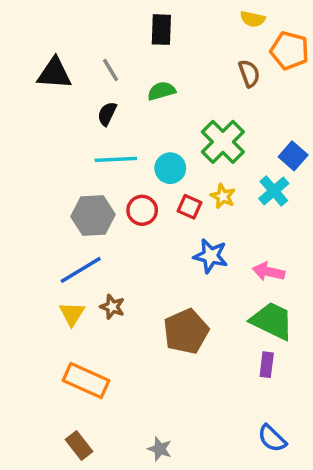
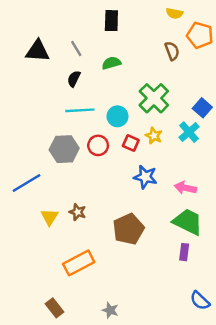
blue line: (81, 270) -> (27, 183), moved
orange rectangle: (86, 380) -> (79, 263), moved, turned -52
blue semicircle: (272, 438) -> (200, 301), moved

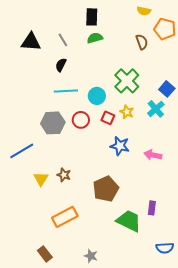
green semicircle: (111, 63) -> (95, 38), moved
green trapezoid: (188, 222) -> (129, 221), moved
blue semicircle: (200, 301) -> (165, 248), turned -48

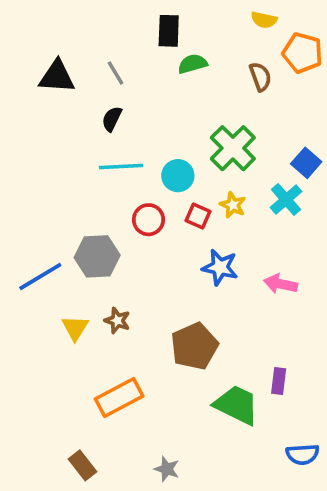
green semicircle: (95, 38) -> (193, 64), moved
gray hexagon: (53, 123) -> (97, 256), moved

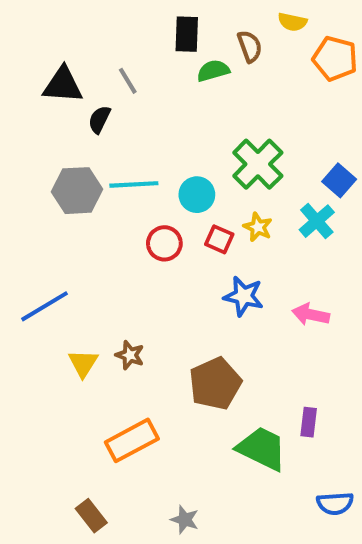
brown semicircle: (260, 77) -> (250, 46), moved
black semicircle: (112, 119) -> (99, 119), moved
gray hexagon: (97, 256) -> (77, 191), moved

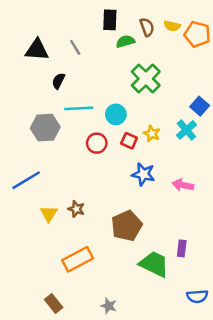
yellow semicircle: (292, 22) -> (172, 26), moved
black semicircle: (99, 119) -> (58, 81), moved
green cross: (258, 164) -> (146, 79), moved
gray hexagon: (77, 191) -> (45, 128), moved

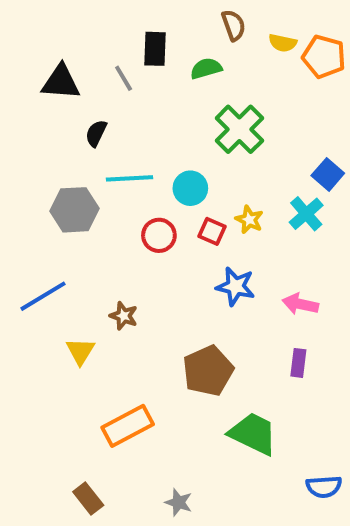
black rectangle: (110, 20) -> (155, 49), moved
brown semicircle: (147, 27) -> (234, 25), moved
brown star: (76, 209) -> (124, 316), moved
purple rectangle: (182, 248) -> (298, 363), moved

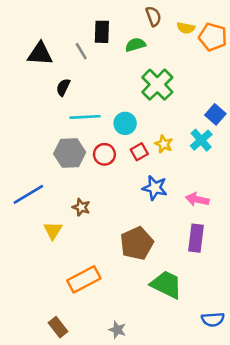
gray hexagon: (74, 210) -> (70, 153), moved
red square: (212, 231) -> (139, 152), turned 36
purple rectangle: (298, 363) -> (196, 238), size x1.5

